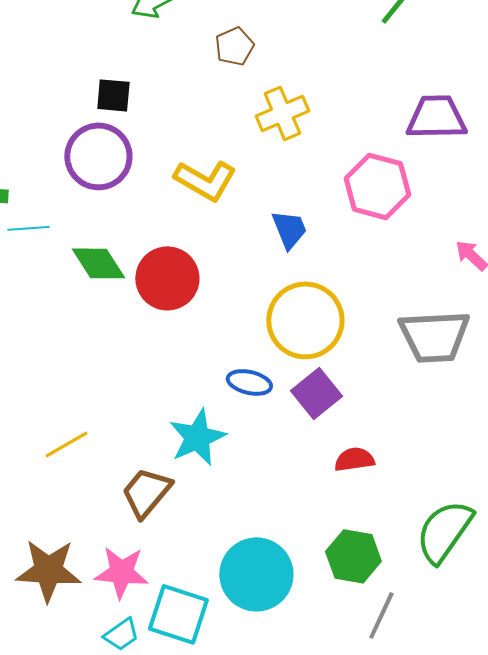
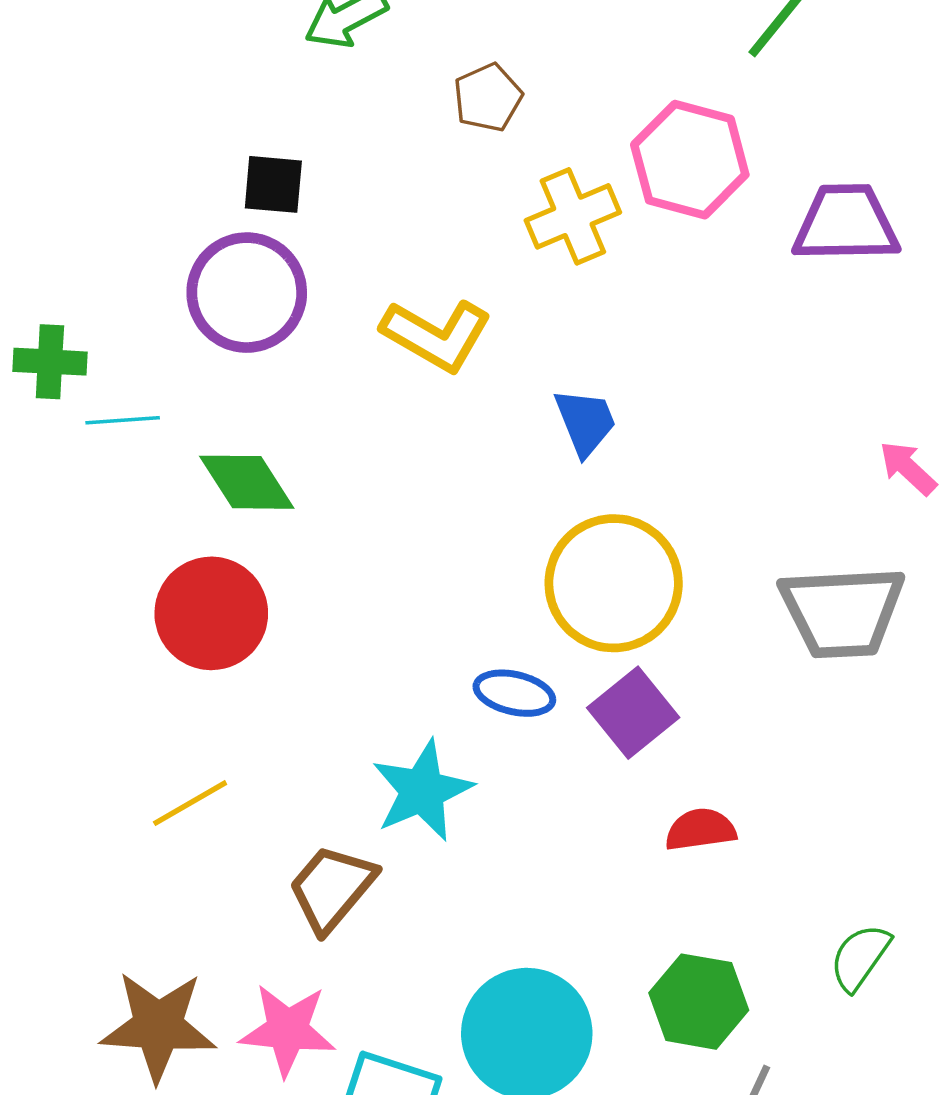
pink hexagon: (377, 186) -> (690, 160), moved
red circle: (167, 278) -> (211, 613), moved
green semicircle: (444, 531) -> (860, 957), size x0.6

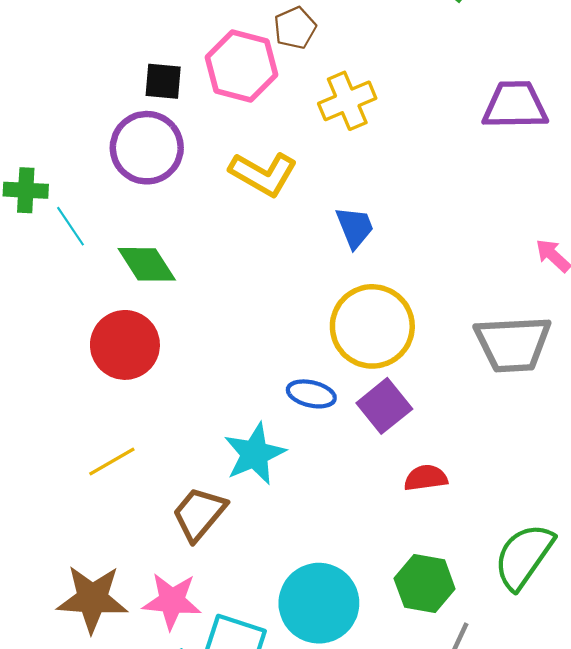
pink hexagon: (690, 160) -> (242, 66), moved
cyan line: (123, 420) -> (70, 226), turned 60
green semicircle: (860, 957) -> (524, 556), size x1.6

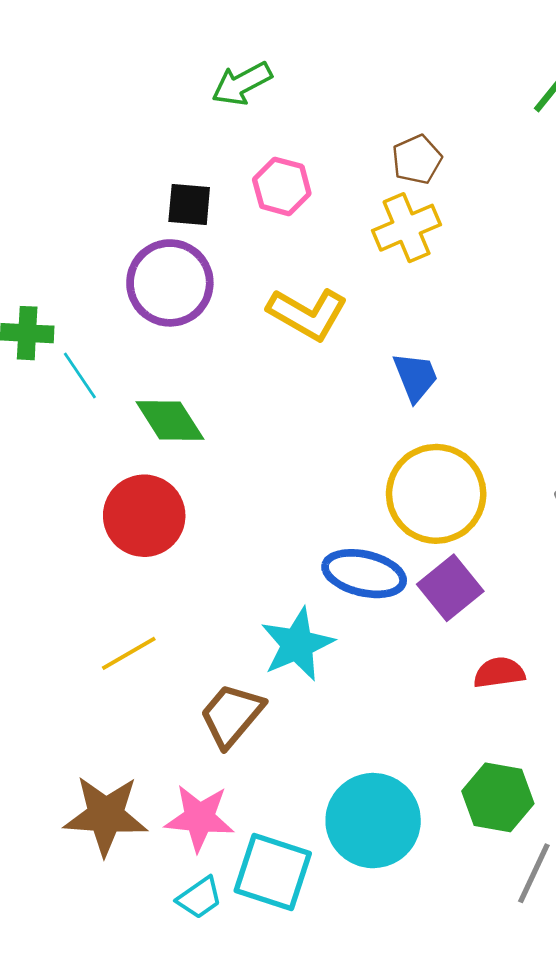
brown pentagon: (295, 28) -> (417, 159), moved
pink hexagon: (242, 66) -> (282, 186), size x0.7
blue ellipse: (311, 394) -> (364, 574), size x1.4

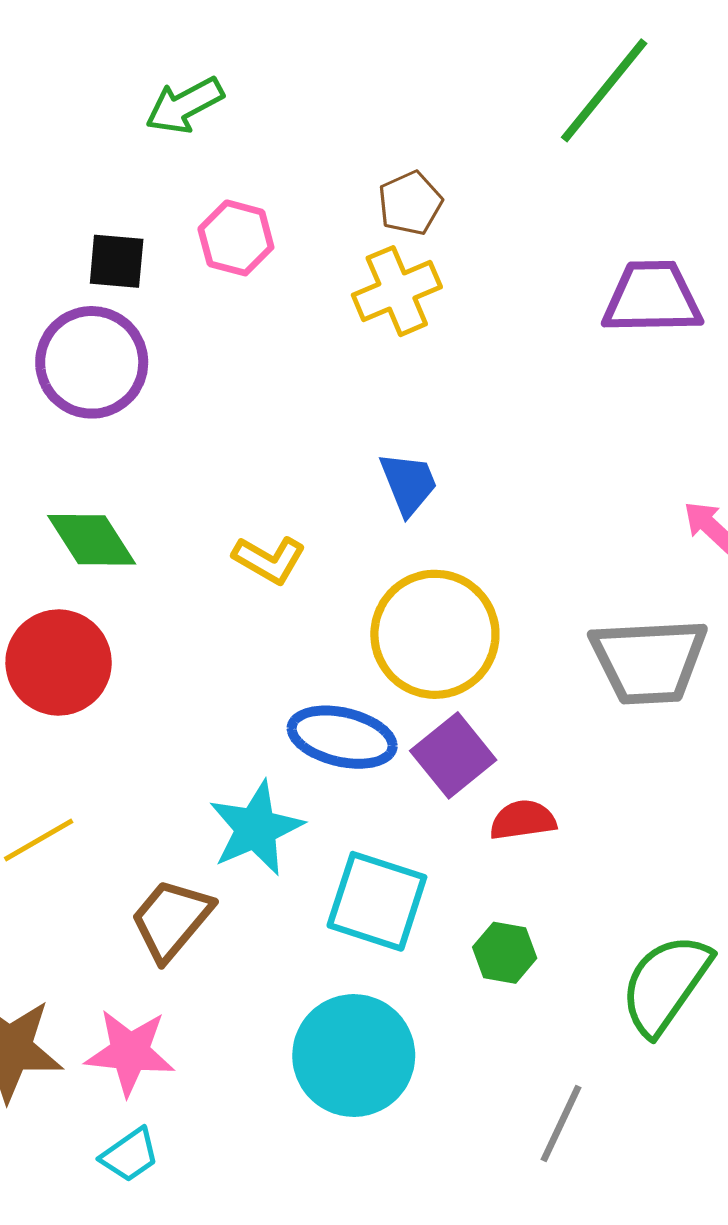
yellow L-shape: (308, 314) -> (269, 560), moved, size x0.7
red semicircle: (499, 673) -> (523, 820), moved
green hexagon: (498, 797) -> (505, 953), moved, size x0.7
cyan square: (273, 872) -> (377, 901), moved

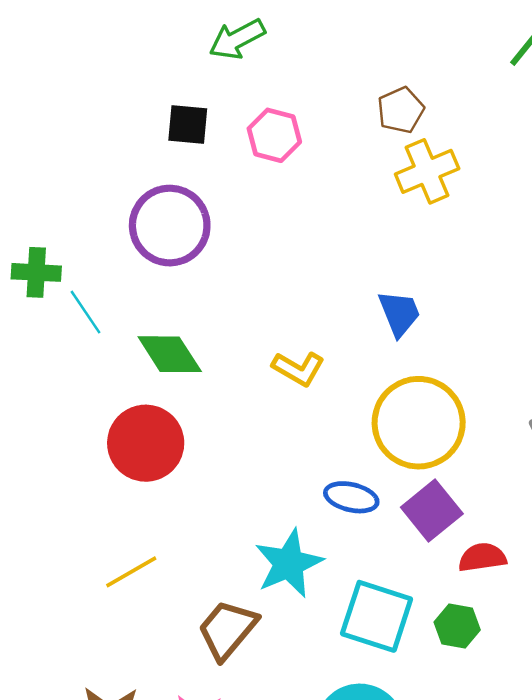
black square: (117, 261) -> (188, 124), moved
yellow cross: (397, 291) -> (427, 171), moved
blue ellipse: (342, 737) -> (351, 497), size x0.7
green hexagon: (505, 953) -> (457, 626), moved

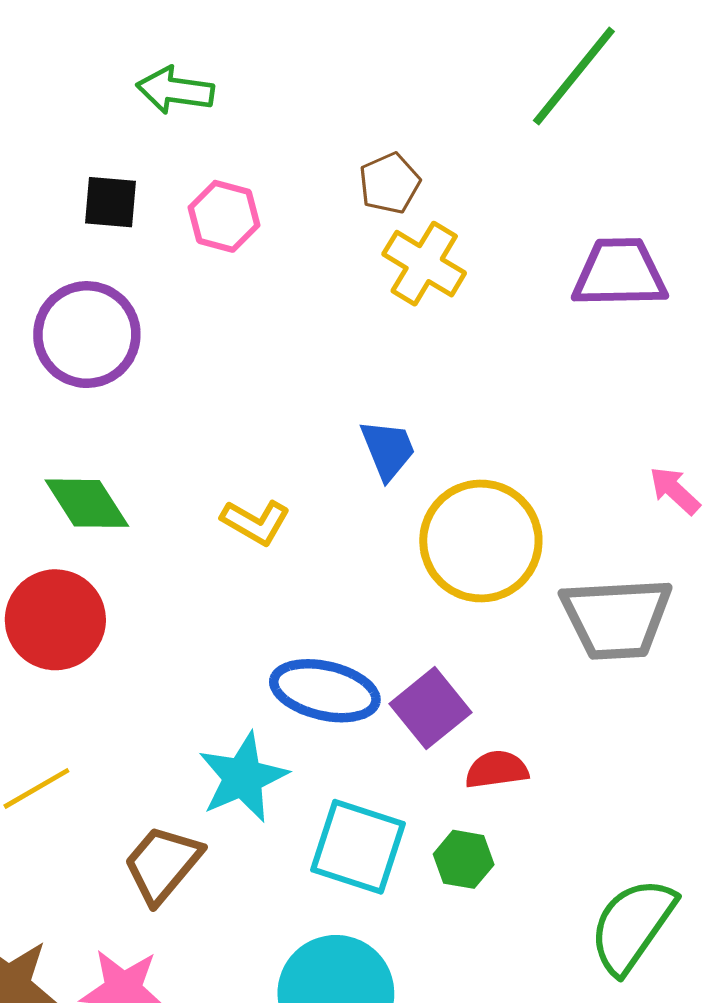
green arrow: (237, 39) -> (175, 90), turned 36
yellow cross: (427, 171) -> (424, 264), turned -36
yellow circle: (419, 423) -> (481, 541), moved
blue ellipse: (351, 497) -> (325, 691), size x1.5

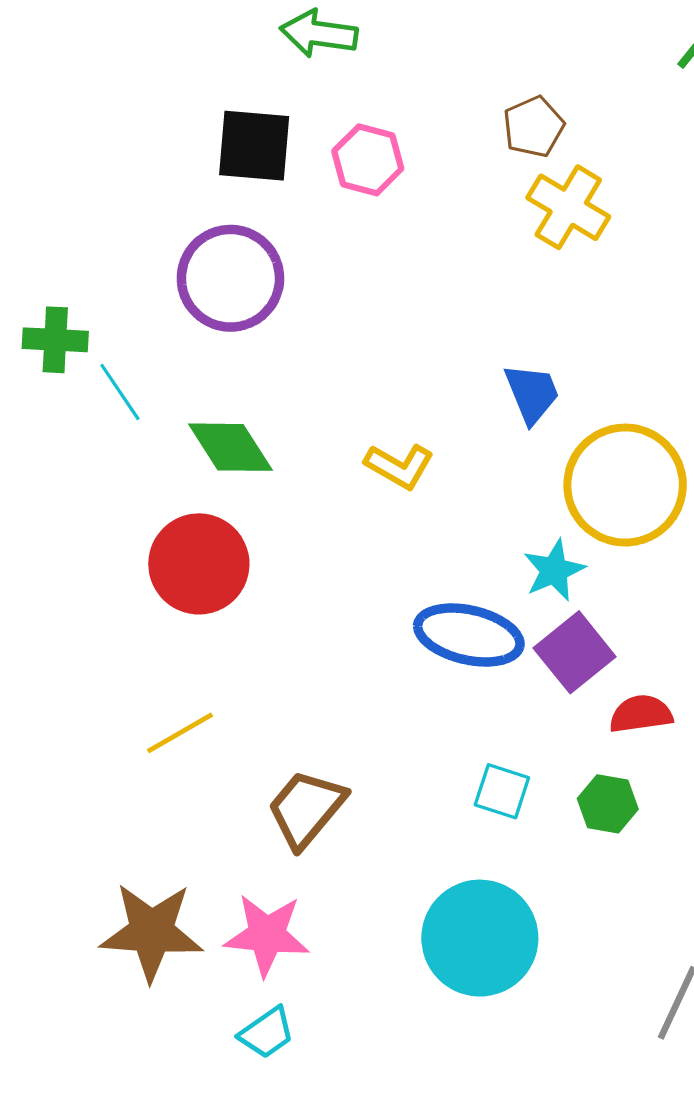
black square: (111, 202) -> (254, 146), size x1.4
cyan star: (243, 777) -> (554, 570), moved, size x0.7
cyan square: (358, 847) -> (502, 791), size x0.6

